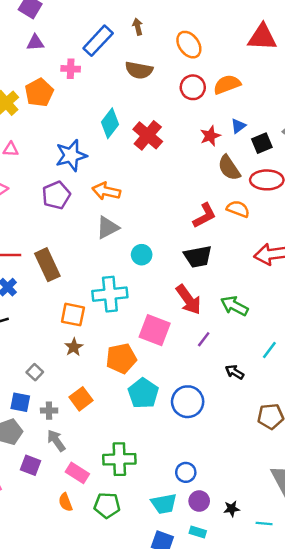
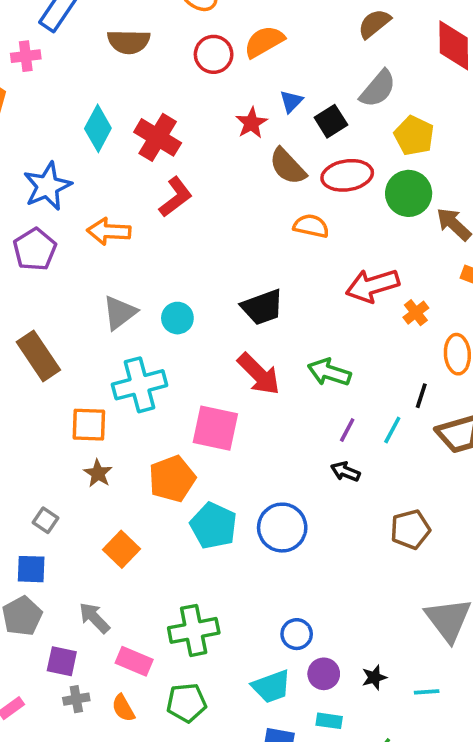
red L-shape: (205, 216) -> (176, 197), moved
gray triangle: (108, 228) -> (120, 313), moved
purple line: (204, 339) -> (347, 430), moved
gray cross: (49, 411) -> (76, 699), moved

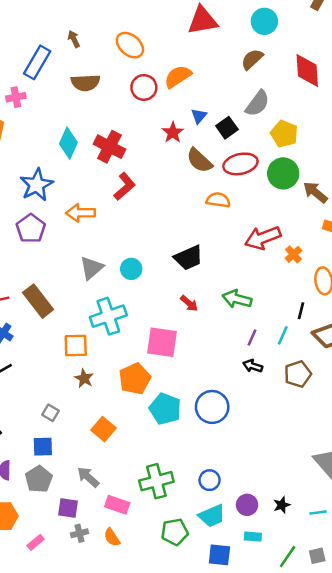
red arrow: (259, 374) -> (189, 303), size x0.6
brown pentagon: (410, 529) -> (298, 374), moved
blue circle: (297, 634) -> (210, 480), moved
green pentagon: (186, 703) -> (175, 532), moved

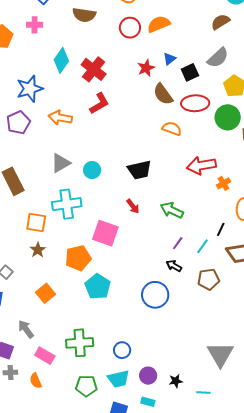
pink cross: (16, 97) -> (35, 25), moved
blue circle: (212, 407) -> (155, 295), moved

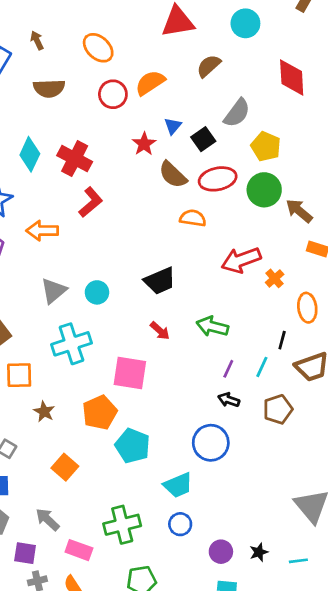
brown semicircle: (220, 22) -> (209, 66), moved
orange square: (36, 223) -> (19, 375), moved
cyan trapezoid: (118, 379) -> (178, 485), moved

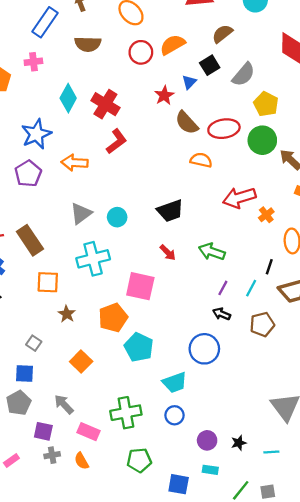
black square: (203, 139) -> (210, 65), moved

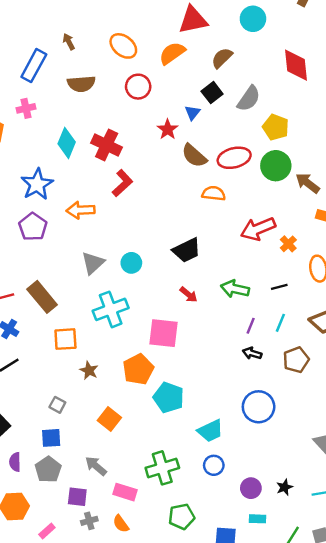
orange semicircle: (173, 45) -> (172, 53), moved
black line: (269, 267) -> (279, 287), moved, turned 63
blue circle: (204, 349) -> (259, 407), moved

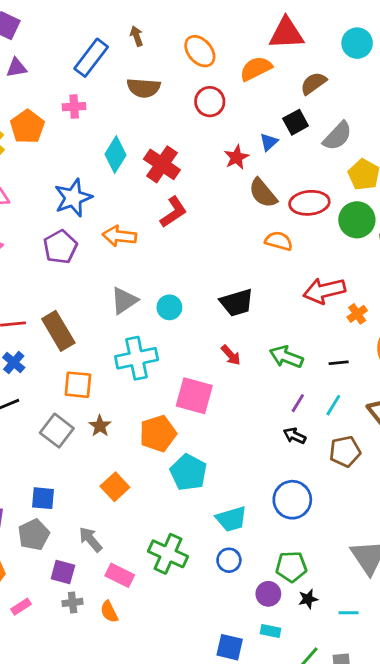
gray square: (57, 405) -> (57, 431), moved, size x1.6
green cross: (162, 468) -> (168, 554), turned 32
green pentagon: (181, 517) -> (291, 567), moved

